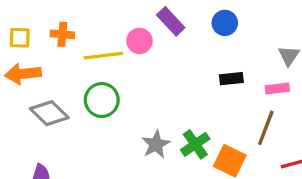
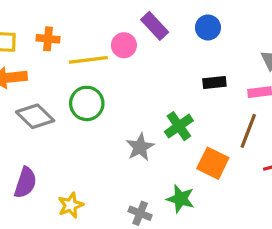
green cross: (195, 144) -> (179, 126), moved

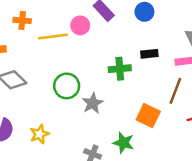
green circle: (87, 103) -> (67, 86), moved
green cross: (179, 126) -> (120, 69), moved, turned 30
yellow star: (71, 205) -> (39, 134), moved

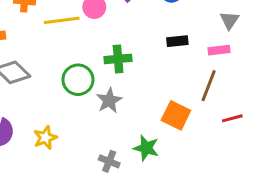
green cross: (120, 69) -> (118, 59), moved

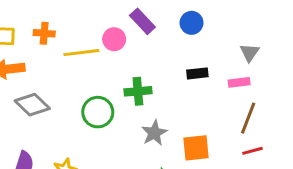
brown line: (209, 86) -> (248, 118), moved
gray star: (109, 101) -> (154, 133), moved
orange square: (176, 115) -> (196, 148), turned -32

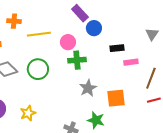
blue circle: (192, 23) -> (94, 28), moved
pink circle: (114, 39) -> (68, 42), moved
pink rectangle: (239, 82) -> (131, 62), moved
green circle: (98, 112) -> (38, 69), moved

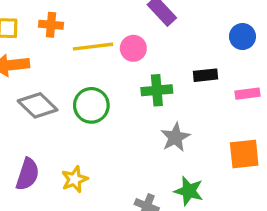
blue circle: (94, 28) -> (242, 37), moved
pink circle: (68, 42) -> (133, 48), moved
black rectangle: (117, 48) -> (206, 75), moved
orange square: (116, 98) -> (244, 154), moved

